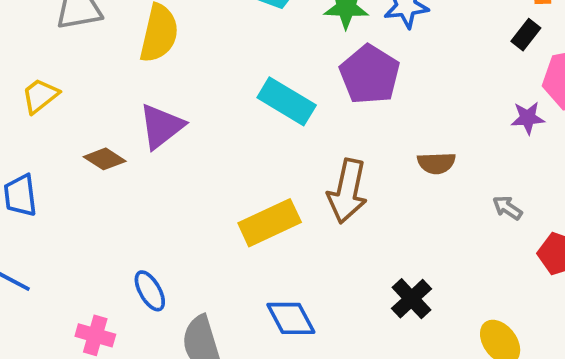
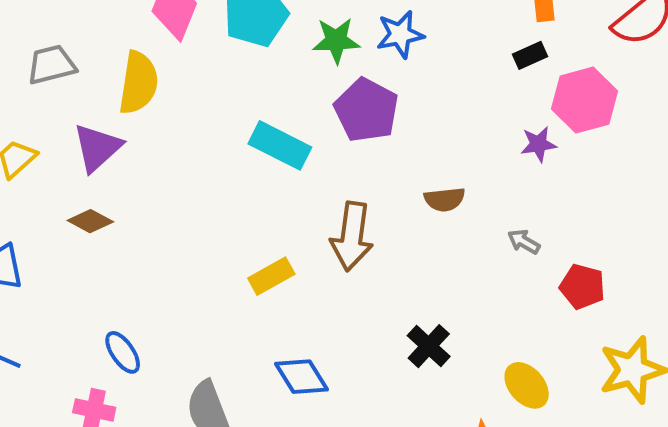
black rectangle: (526, 35) -> (530, 55), turned 32
purple triangle: (161, 126) -> (97, 148), moved
yellow rectangle: (270, 223) -> (271, 276), size x0.7
blue ellipse: (150, 291) -> (123, 352), moved

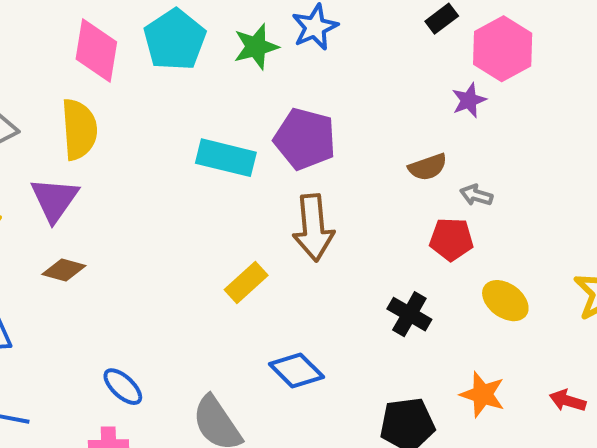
purple pentagon: (366, 110) -> (305, 139), moved
brown semicircle: (445, 199) -> (428, 167), moved
red pentagon: (582, 287) -> (451, 239), moved
yellow ellipse: (527, 385) -> (505, 301), moved

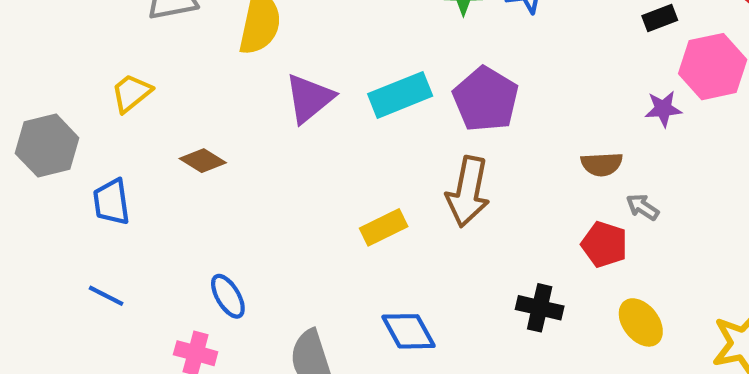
cyan rectangle: (226, 158) -> (400, 95), turned -52
purple triangle: (54, 199) -> (309, 98), moved
black cross: (409, 314) -> (540, 308), turned -33

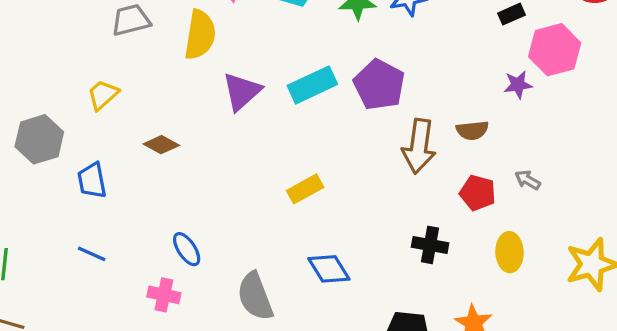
brown arrow: (468, 192) -> (419, 146), moved
gray arrow: (643, 207) -> (528, 180), moved
yellow ellipse: (641, 322) -> (510, 252), turned 39

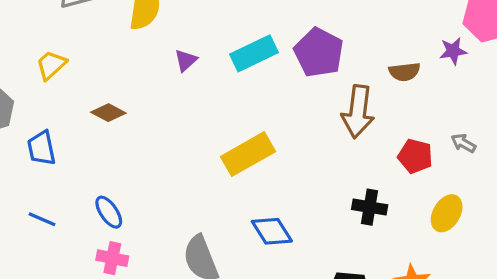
purple triangle: (242, 91) -> (186, 60), size x0.6
brown semicircle: (472, 130) -> (404, 72), moved
yellow rectangle: (305, 189) -> (248, 154), size x1.5
blue ellipse: (187, 249) -> (109, 212), moved
yellow ellipse: (510, 252) -> (447, 213), turned 33

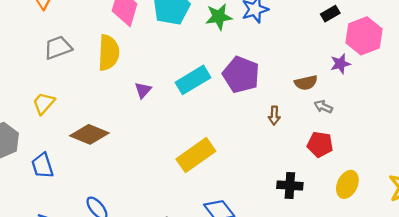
brown arrow: (358, 112) -> (274, 116), size x0.5
brown diamond: (108, 113) -> (89, 134), size x1.5
gray arrow: (463, 143) -> (323, 107), moved

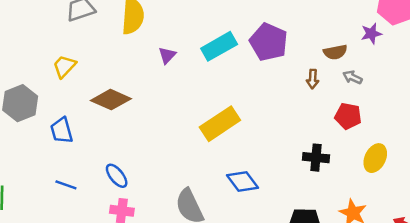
brown arrow: (274, 116) -> (313, 79), moved

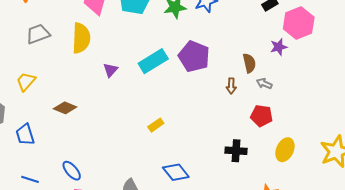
brown semicircle: (335, 52) -> (249, 63), turned -90
brown diamond: (111, 100) -> (65, 108), size x0.7
yellow rectangle: (220, 124) -> (156, 125), size x0.5

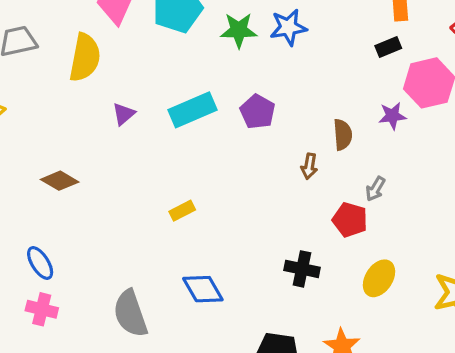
purple pentagon: (194, 56) -> (258, 112), size x0.7
gray arrow: (264, 84) -> (375, 189), moved, turned -91
brown diamond: (65, 108) -> (60, 181), moved

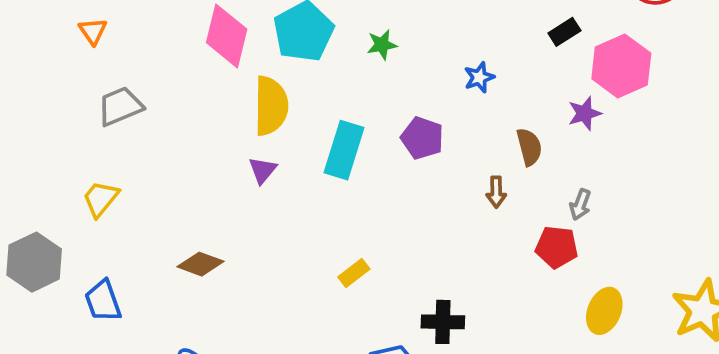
blue star: (288, 27) -> (479, 77), moved, size x0.7
green star: (239, 30) -> (382, 45), size x0.7
yellow semicircle: (85, 58) -> (271, 106), moved
cyan rectangle: (192, 110) -> (344, 150), turned -39
black cross: (302, 269) -> (443, 322), moved

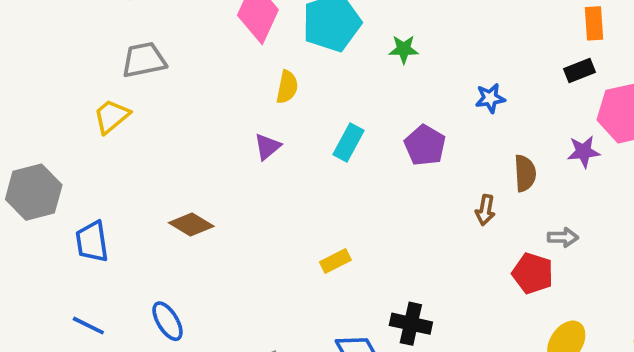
yellow semicircle: (271, 106) -> (287, 87), size x0.6
cyan rectangle: (344, 150) -> (348, 142), size x0.7
yellow trapezoid: (101, 199) -> (111, 116), moved
gray arrow: (580, 205) -> (563, 237), turned -120

